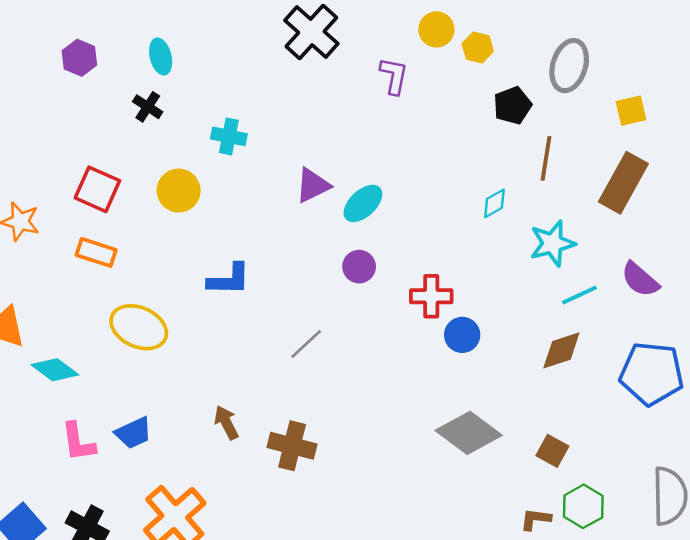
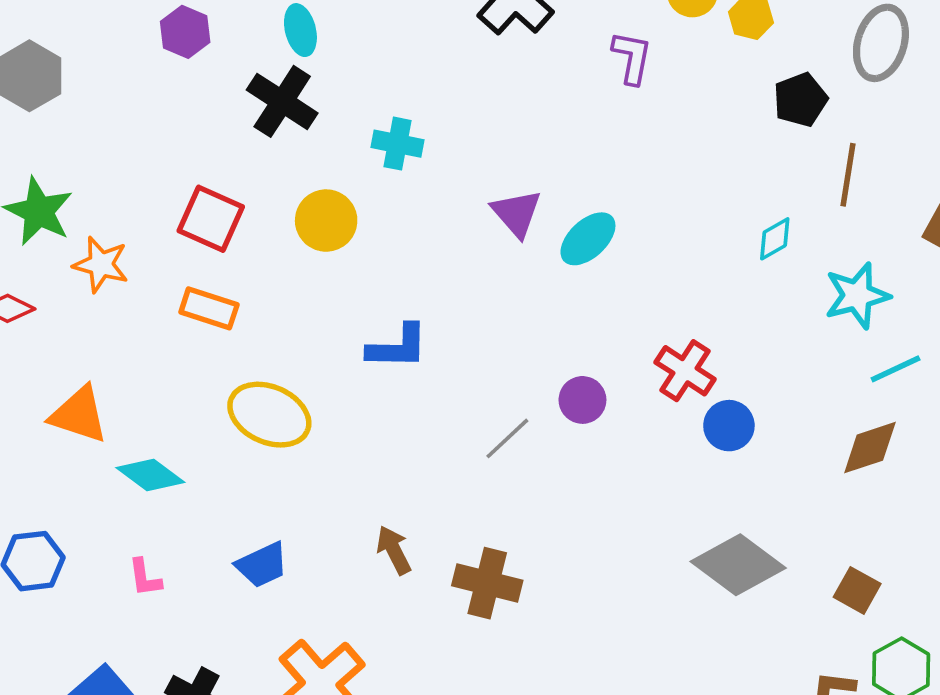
black cross: (148, 107) -> (282, 101), size x1.6
purple triangle: (313, 185) -> (517, 213), turned -45
purple circle: (359, 267) -> (582, 400), moved
red cross: (431, 296) -> (685, 371), turned 33
pink L-shape: (78, 442) -> (145, 578), moved, size x0.7

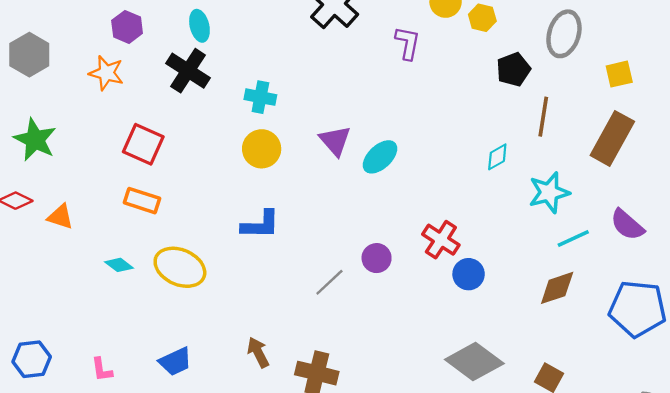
yellow circle: (326, 221) -> (262, 149), moved
orange star: (101, 264) -> (106, 73), moved
orange triangle: (79, 415) -> (60, 217), moved, size x0.7
cyan diamond: (150, 475) -> (119, 265), moved, size x0.7

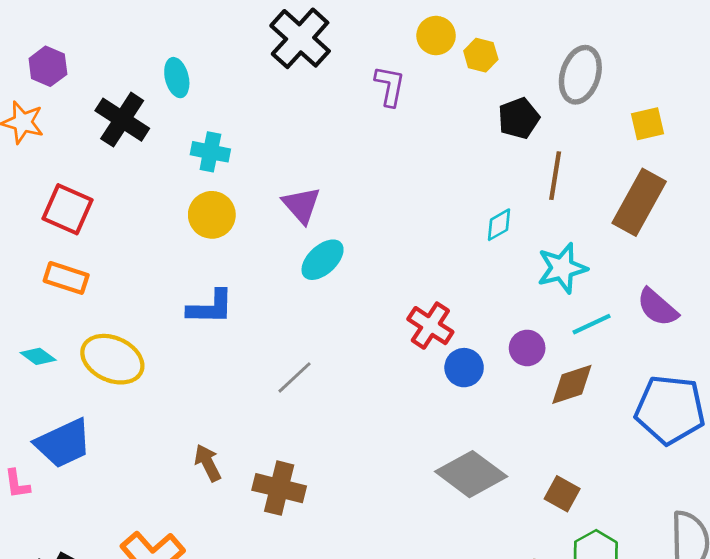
cyan ellipse: (199, 26) -> (177, 78), moved
cyan ellipse: (380, 157) -> (323, 260), moved
purple circle: (377, 258) -> (527, 348), moved
blue trapezoid: (175, 362) -> (63, 443), moved, size x1.4

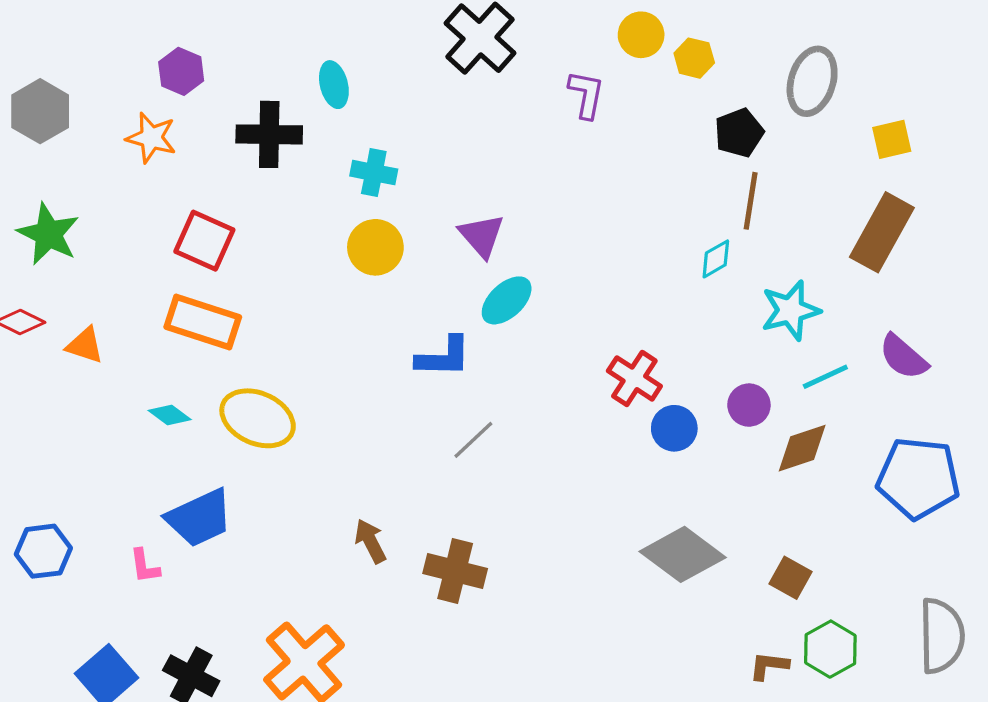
black cross: (122, 120) -> (269, 134), turned -32
brown line: (555, 176) -> (751, 201), moved
orange rectangle: (66, 278) -> (203, 322), size x1.4
blue L-shape: (210, 307) -> (443, 357), moved

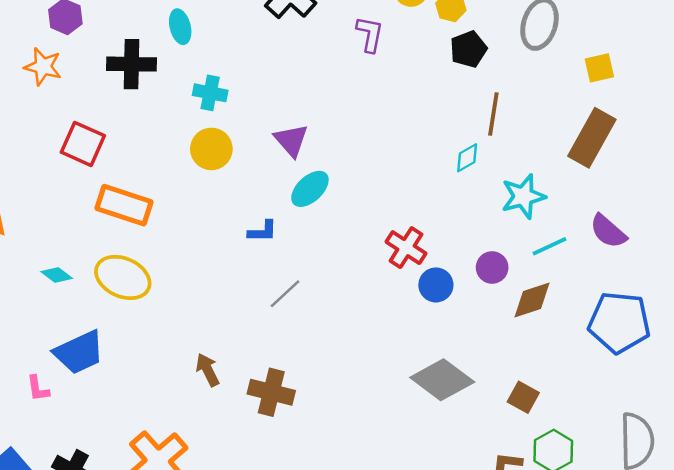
black pentagon: (739, 133) -> (468, 49), moved
orange rectangle: (203, 322) -> (124, 205), moved
blue L-shape: (443, 357) -> (263, 231), size x0.7

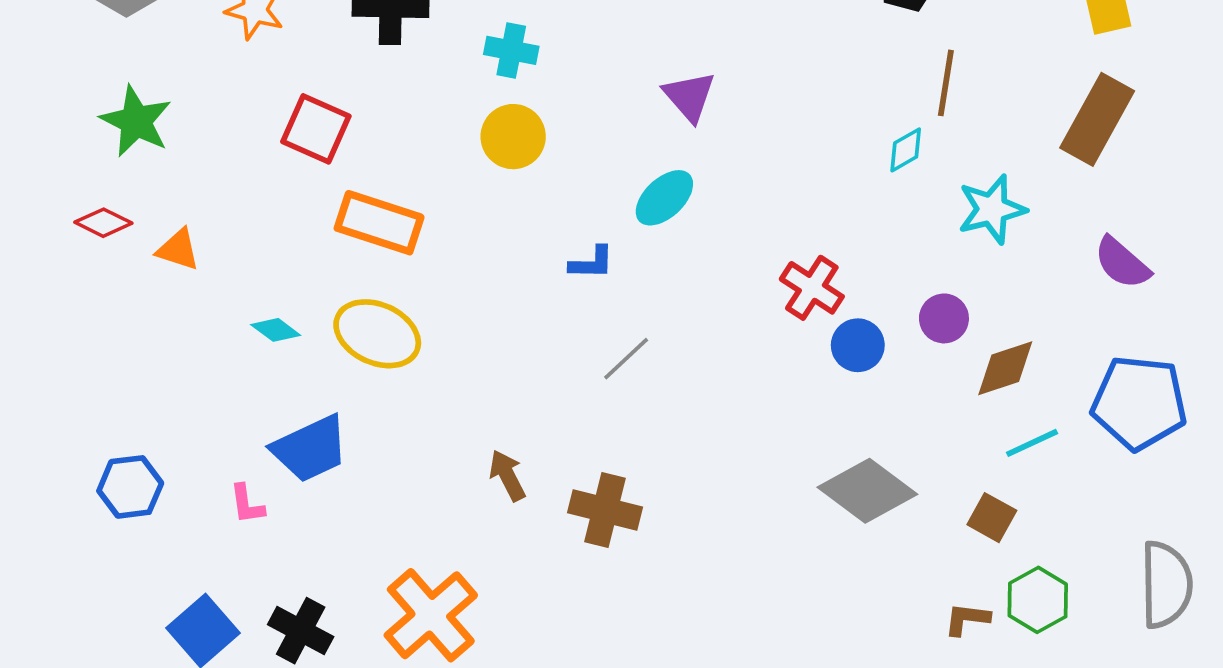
purple triangle: (291, 140) -> (689, 96), moved
cyan line: (549, 246) -> (1032, 443), moved

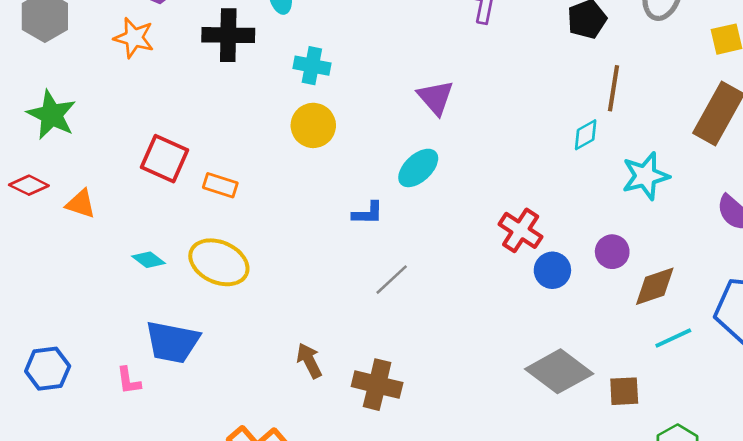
red square: (316, 129) -> (164, 159), moved
orange rectangle: (379, 223) -> (220, 185), size x0.6
blue trapezoid: (310, 449) -> (172, 342), turned 36
brown square: (992, 518) -> (624, 391), moved, turned -32

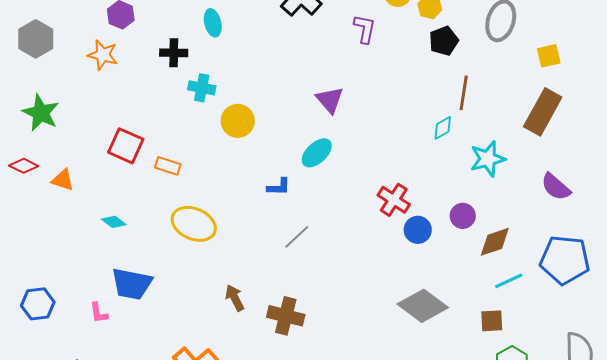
black cross: (228, 35) -> (174, 53), size x0.7
cyan cross: (312, 66) -> (202, 88), moved
yellow ellipse: (219, 262) -> (194, 224), moved
brown square: (624, 391) -> (492, 321), moved

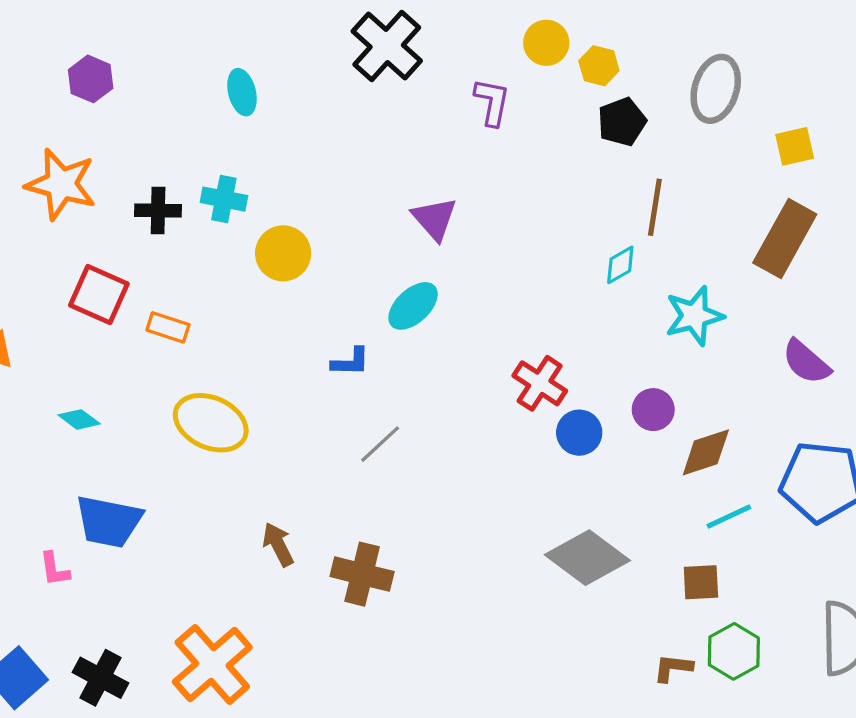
black cross: (174, 53) -> (158, 211), moved
orange star: (103, 55) -> (61, 184), moved, size x1.4

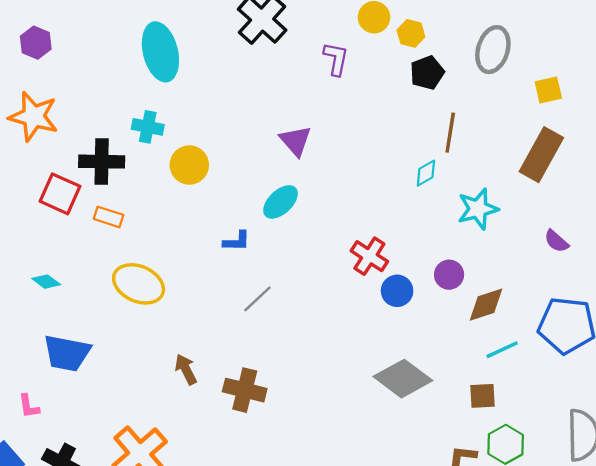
purple hexagon: (91, 79) -> (36, 43), moved
cyan ellipse: (242, 92) -> (160, 52), size x1.8
black cross: (158, 211) -> (102, 162), moved, size x1.4
purple semicircle: (806, 362) -> (556, 241), size x0.7
pink L-shape: (54, 569) -> (29, 406), moved

